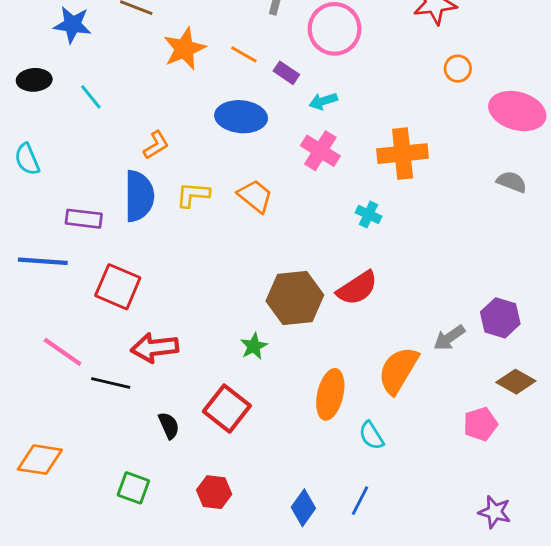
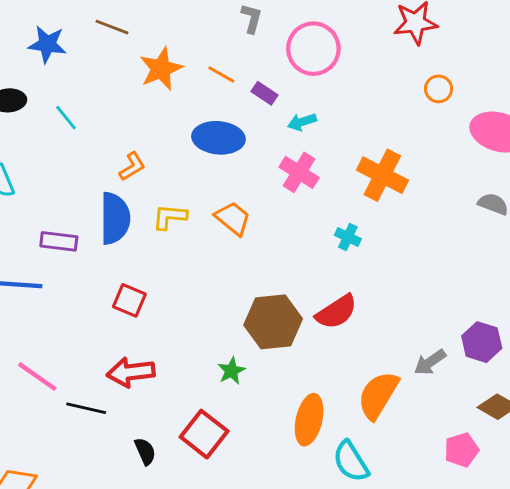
orange cross: (403, 154) -> (382, 175), turned 33
red square: (118, 287) -> (129, 300), moved, size x0.7
cyan semicircle: (371, 435) -> (351, 461), size x1.4

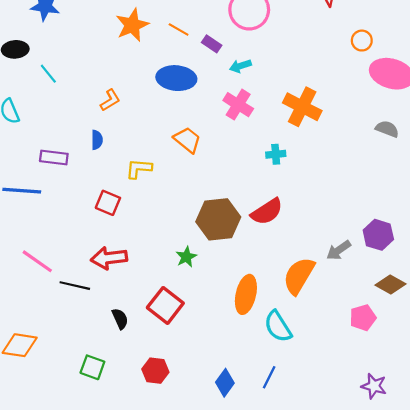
orange circle: (439, 89) -> (362, 41), moved
cyan line: (66, 118) -> (48, 74), moved
yellow L-shape: (170, 217) -> (139, 169), moved
blue semicircle: (115, 218) -> (97, 140), size x0.5
cyan cross: (348, 237) -> (276, 154), turned -30

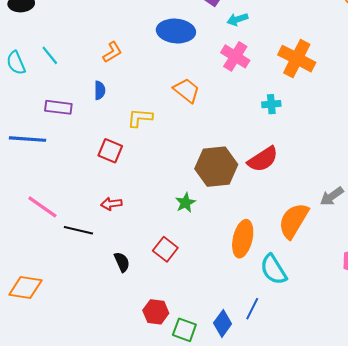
cyan line: (48, 74) -> (50, 55), moved
red arrow: (109, 258) -> (111, 204), size x0.6
red square: (165, 305) -> (165, 249), size x0.7
green square: (92, 367) -> (184, 330), moved
blue line: (269, 377) -> (252, 309), moved

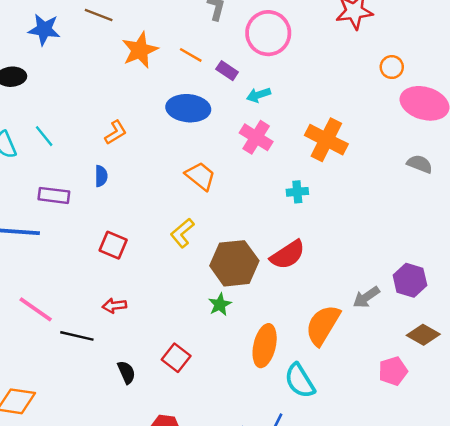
yellow L-shape: (140, 118) -> (182, 233), moved, turned -45
green star: (185, 203) -> (220, 304), moved

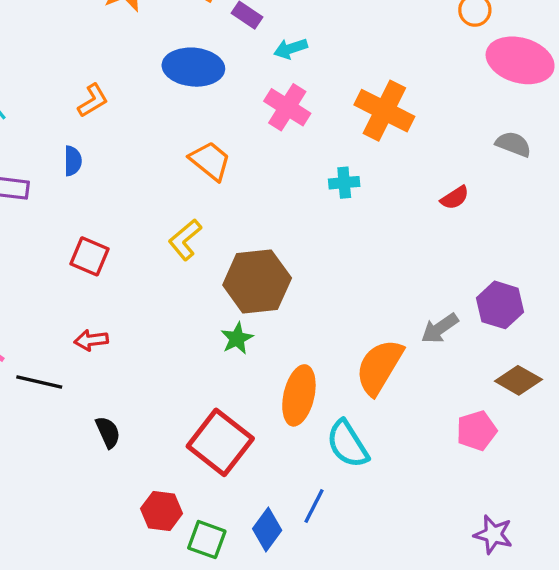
red semicircle: (288, 255) -> (455, 198), moved, size x0.6
red square: (176, 358) -> (220, 442), moved, size x1.6

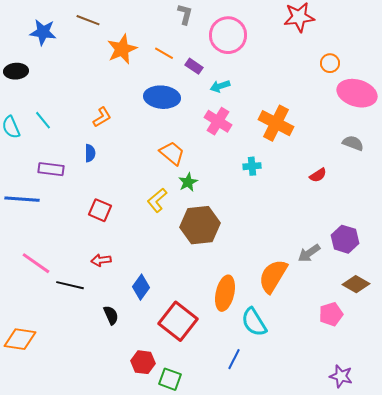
green star: (237, 338) -> (188, 182), moved
blue diamond: (267, 529) -> (141, 287), moved

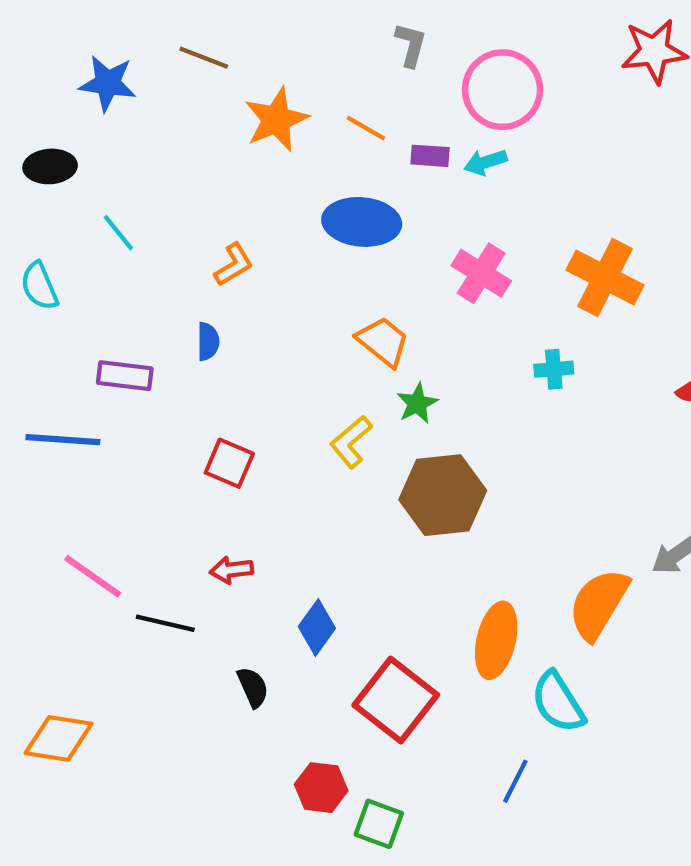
purple rectangle: (194, 66) -> (430, 156), turned -30
cyan arrow: (220, 86) -> (485, 162), moved
cyan line: (43, 120) -> (118, 233), moved

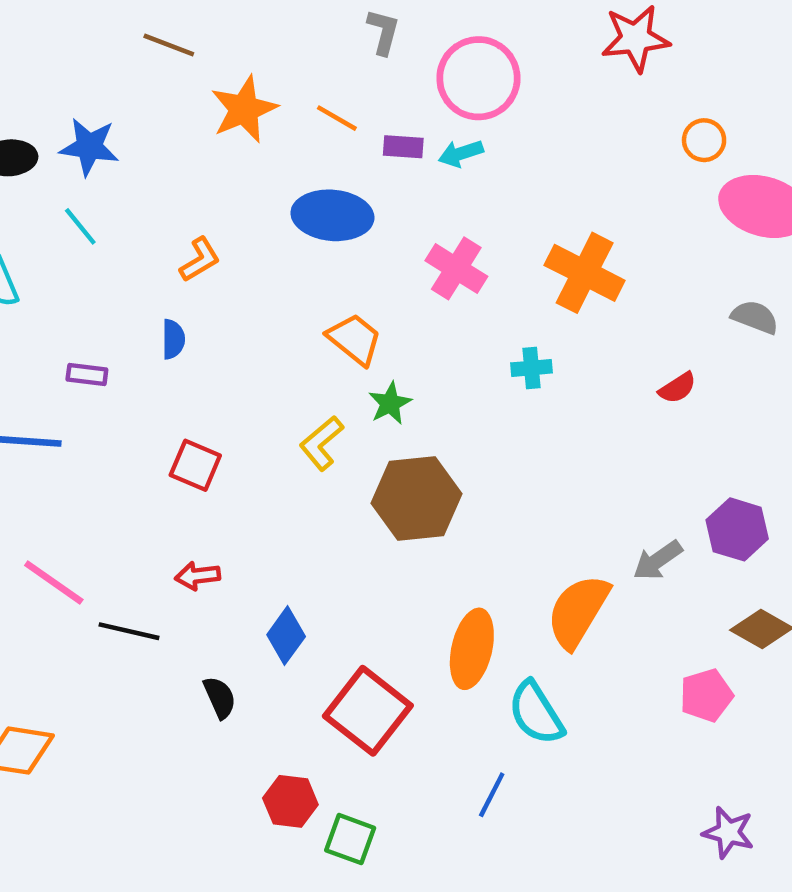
blue star: (108, 83) -> (89, 147), moved
purple rectangle: (125, 376) -> (87, 375), size x0.7

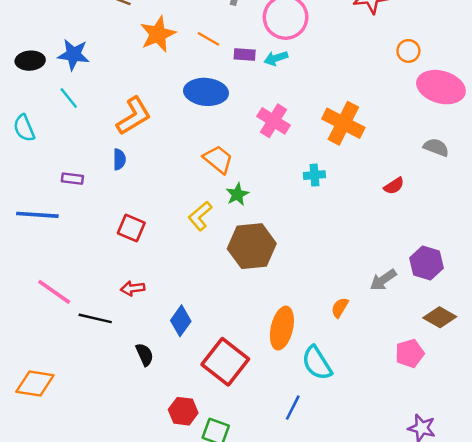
orange L-shape: (200, 260) -> (134, 116), size x1.6
orange semicircle: (578, 611) -> (340, 308), size x0.5

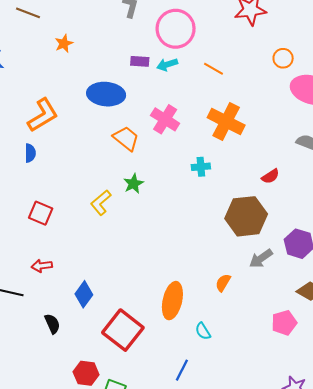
orange star: (158, 34) -> (64, 43), size x0.6
orange line: (208, 39) -> (213, 69), moved
orange trapezoid: (218, 159) -> (126, 138), moved
brown hexagon: (252, 246) -> (246, 216), moved
cyan semicircle: (317, 363) -> (203, 331), size x0.6

